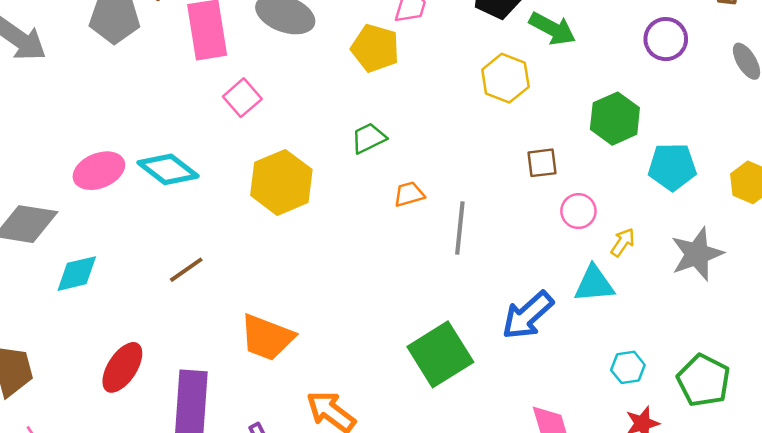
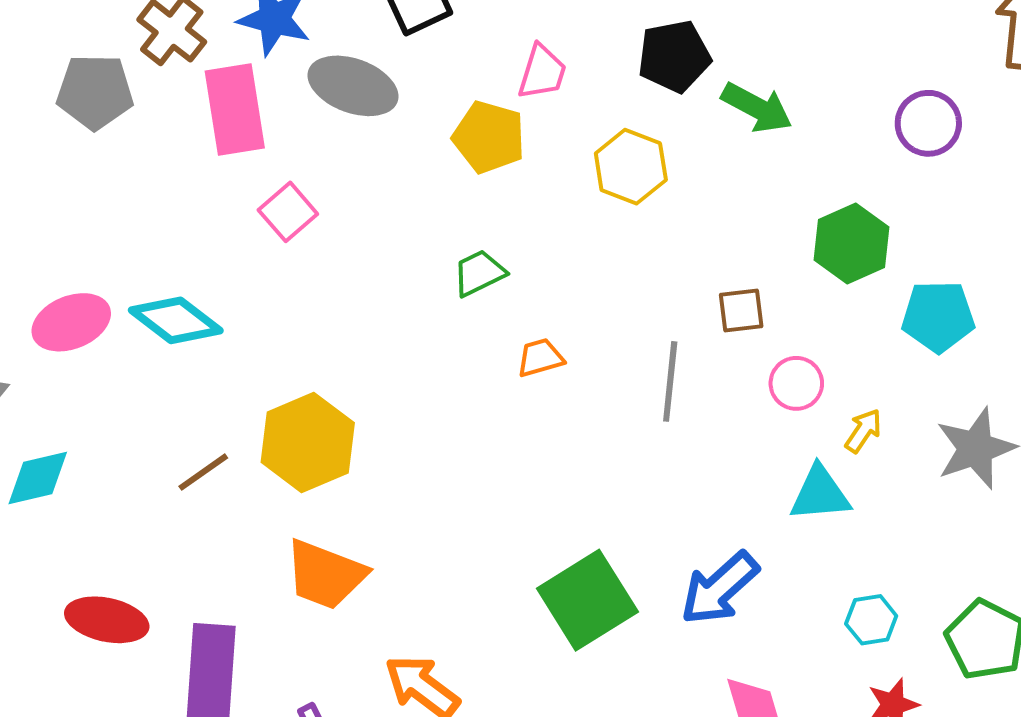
yellow hexagon: (505, 78) -> (631, 167), moved
yellow hexagon: (281, 182) -> (308, 442), moved
gray line: (460, 228) -> (670, 381), moved
blue arrow: (528, 315) -> (719, 588), moved
red ellipse: (122, 367) -> (107, 620), turned 69

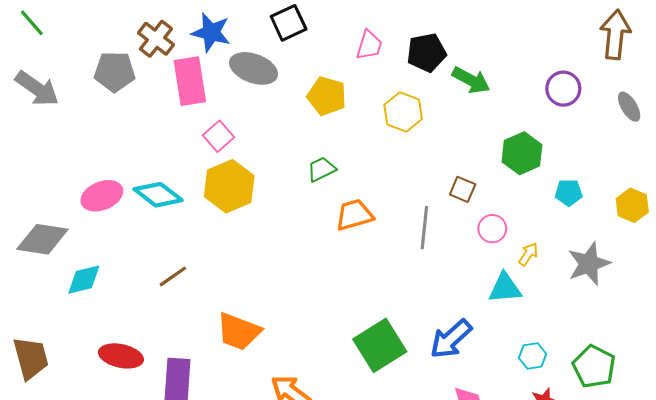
pink trapezoid: (542, 72) -> (369, 45), moved
brown square: (741, 310) -> (463, 189), turned 30
cyan pentagon: (938, 316) -> (569, 193), size x0.7
orange trapezoid: (540, 358) -> (354, 215), size x1.5
yellow hexagon: (308, 442) -> (229, 186), moved

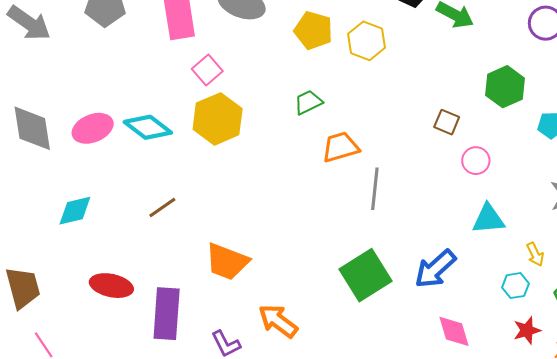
yellow hexagon: (403, 112) -> (367, 41), moved
gray line: (424, 228) -> (375, 189), moved
gray diamond: (42, 239) -> (32, 128), moved, turned 72
yellow arrow: (528, 254) -> (535, 254), moved, turned 120

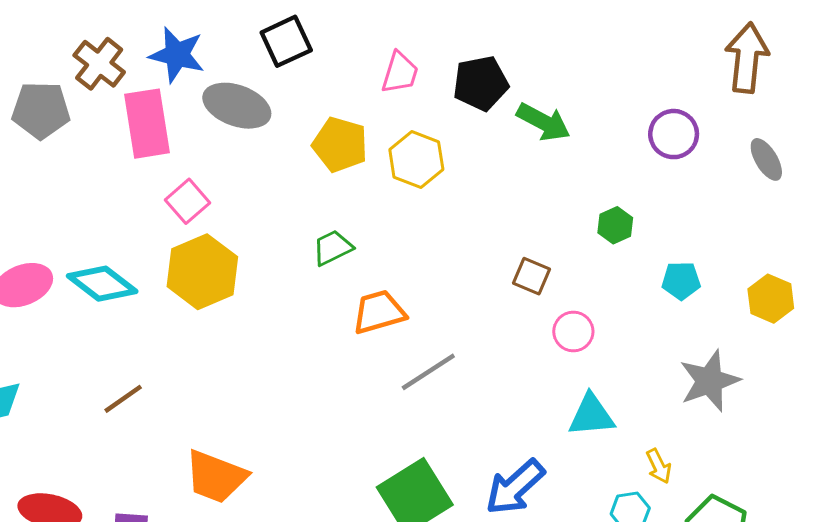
green hexagon: (505, 87) -> (615, 225), size x0.6
gray line: (375, 189) -> (428, 372), turned 51

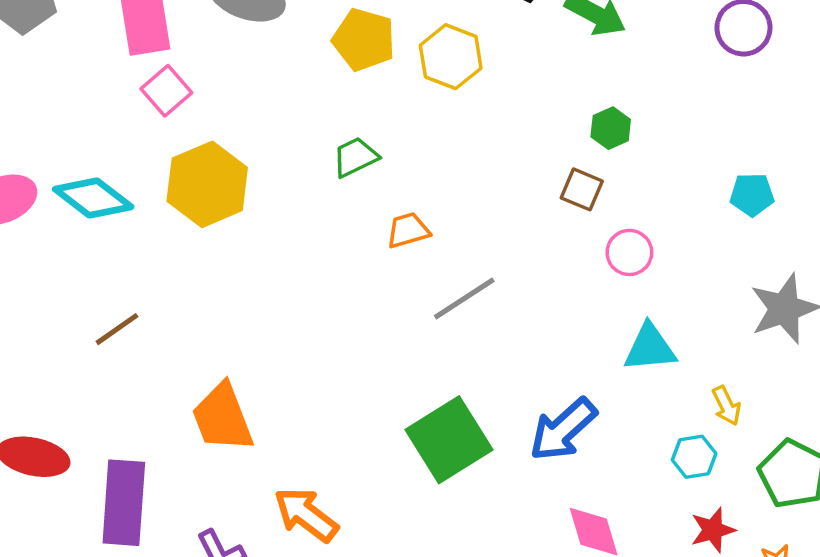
pink square: (187, 201) -> (166, 91), moved
green hexagon: (615, 225) -> (611, 128), moved
orange trapezoid: (379, 312) -> (408, 230), size x0.7
orange trapezoid: (216, 477) -> (223, 418), turned 48

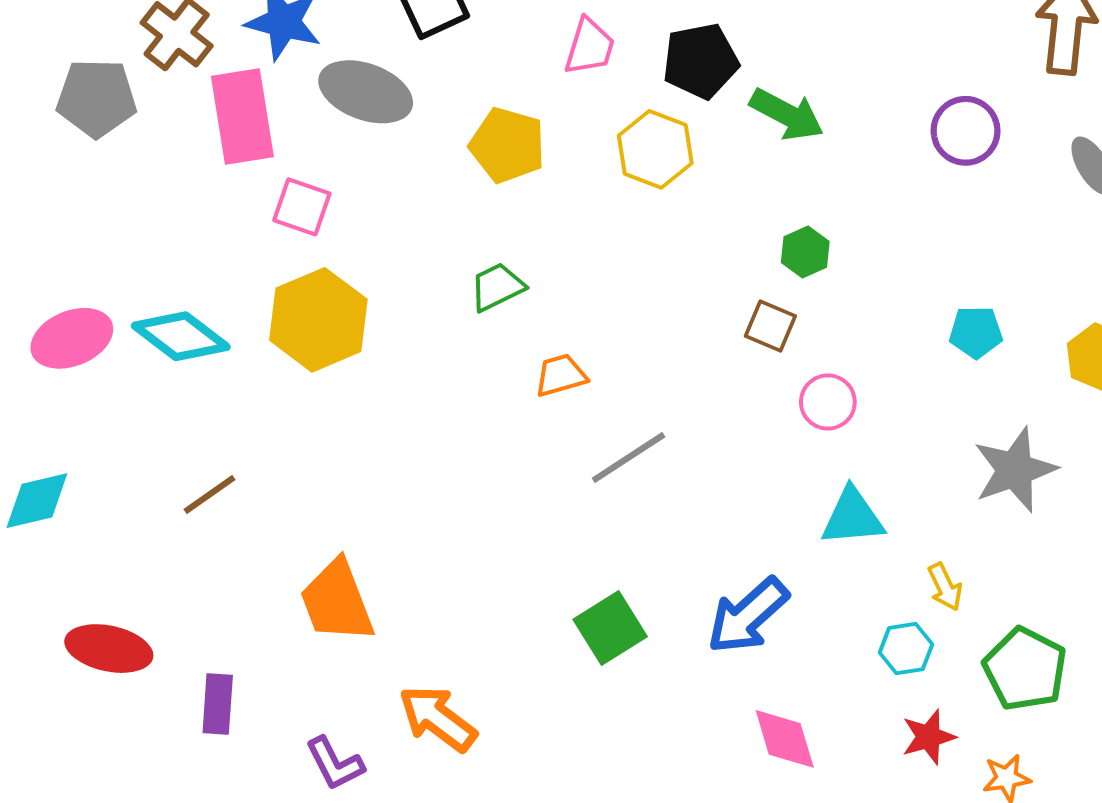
yellow hexagon: (451, 57) -> (655, 149), moved
pink square: (166, 91) -> (302, 207), moved, turned -30
green square: (449, 440) -> (610, 628), size x0.7
purple rectangle: (124, 503) -> (218, 704), size x0.6

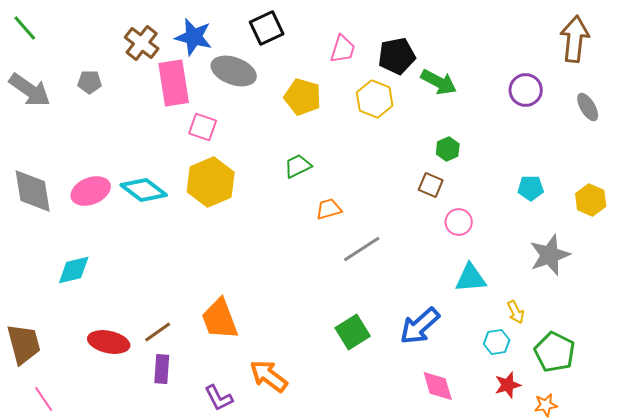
gray pentagon: (97, 98) -> (90, 82), moved, size x0.6
brown line: (209, 494) -> (158, 332), moved

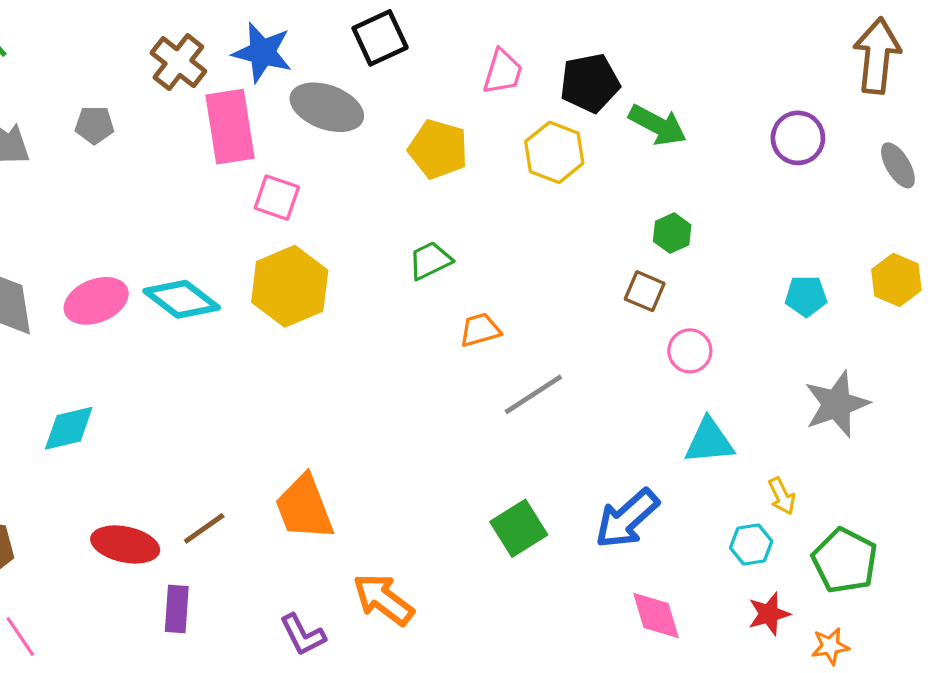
yellow hexagon: (591, 200) -> (896, 280), moved
purple rectangle: (162, 369) -> (177, 609), moved

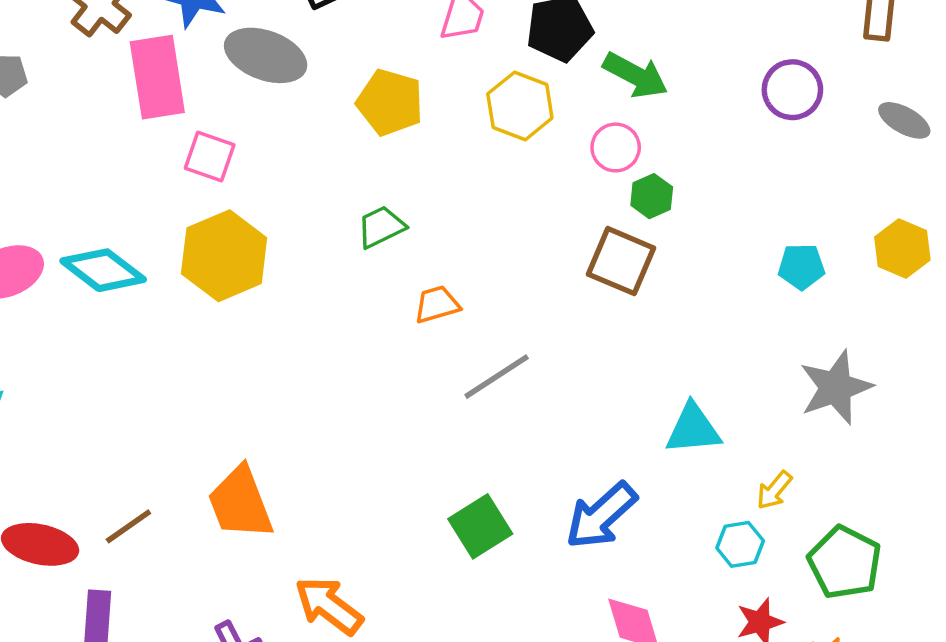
gray ellipse: (898, 165) -> (904, 120), turned -30
brown square: (645, 291) -> (621, 261), size x1.5
pink circle: (690, 351) -> (616, 147), moved
yellow arrow: (782, 496) -> (774, 490), turned 66

